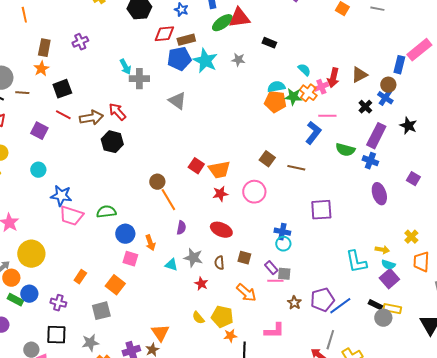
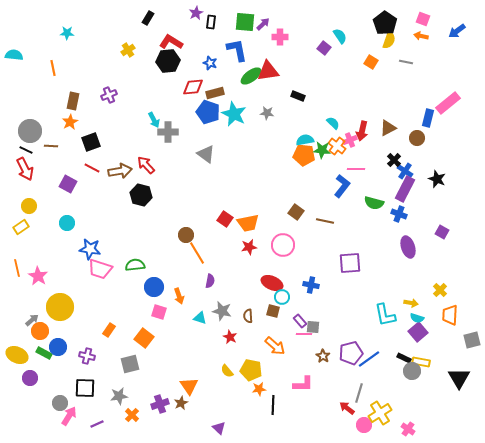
blue pentagon: (179, 59) -> (208, 112), turned 30
blue cross: (385, 98) -> (405, 171), moved
red ellipse: (221, 230) -> (272, 283), moved
cyan circle: (283, 244) -> (282, 297), moved

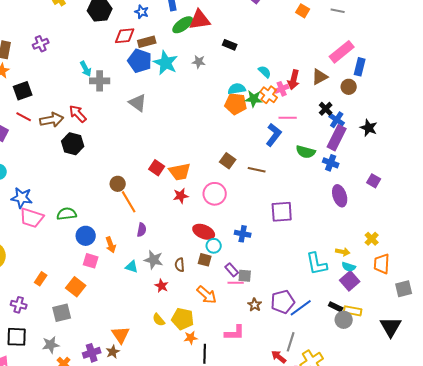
pink rectangle: (448, 103) -> (342, 52), moved

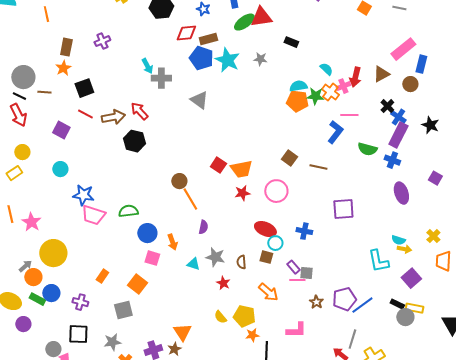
cyan semicircle: (349, 267) -> (398, 240), moved

